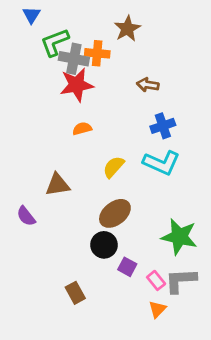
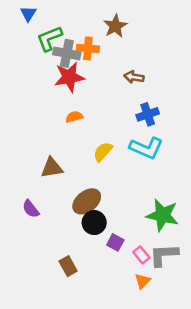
brown ellipse: (115, 213) -> (87, 201), moved
purple semicircle: (26, 216) -> (31, 209), moved

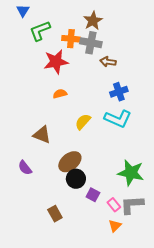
gray cross: (67, 53) -> (91, 43), moved
brown triangle: (52, 168) -> (42, 135), turned 30

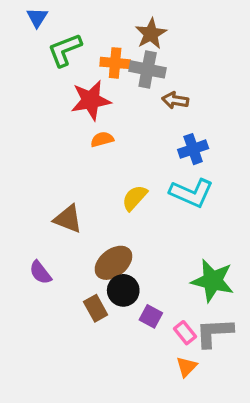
orange semicircle: (60, 94) -> (102, 139), moved
brown rectangle: (55, 214) -> (96, 308), moved

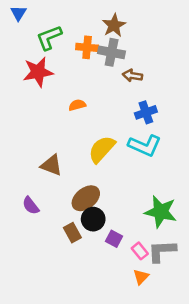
blue triangle: (37, 17) -> (18, 13), moved
red star: (91, 100) -> (38, 72), moved
yellow semicircle: (135, 198) -> (102, 149), size x1.4

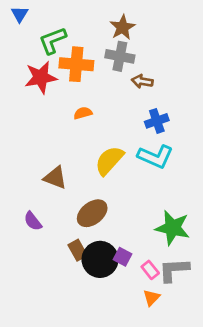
orange cross: (87, 47) -> (76, 64), moved, size x1.4
black circle: (93, 219) -> (100, 259), moved, size x1.4

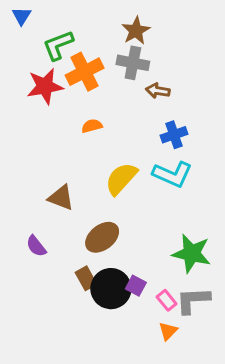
orange cross: (76, 64) -> (85, 72), turned -32

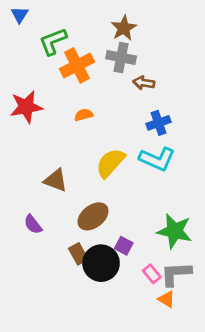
red star: (45, 86) -> (26, 107), moved
purple square: (136, 286) -> (124, 246), moved
orange triangle: (168, 331) -> (166, 299), moved, turned -42

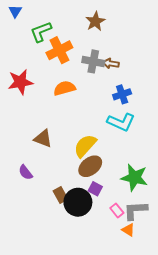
gray cross: (121, 57) -> (93, 61), moved
orange semicircle: (84, 115) -> (65, 88), size x1.5
yellow semicircle: (110, 163) -> (85, 146), moved
brown ellipse: (93, 216) -> (90, 166), moved

